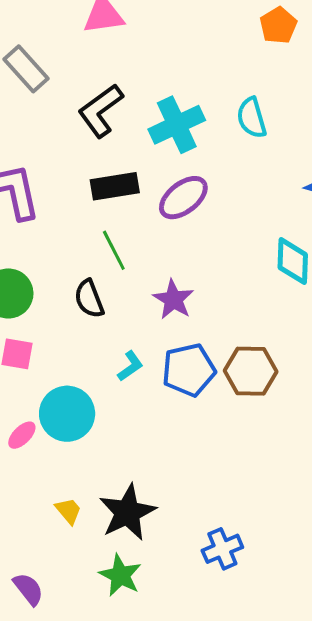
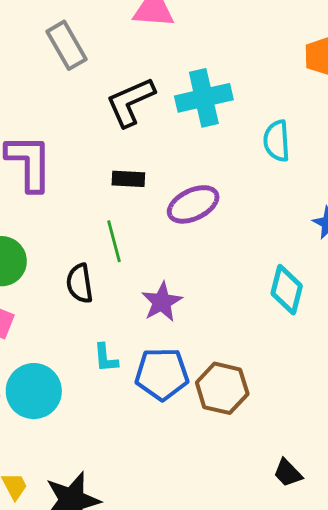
cyan cross: (177, 125) -> (204, 98), moved
black rectangle: (115, 186) -> (128, 179), size x0.7
cyan L-shape: (130, 366) -> (106, 358), turned 108

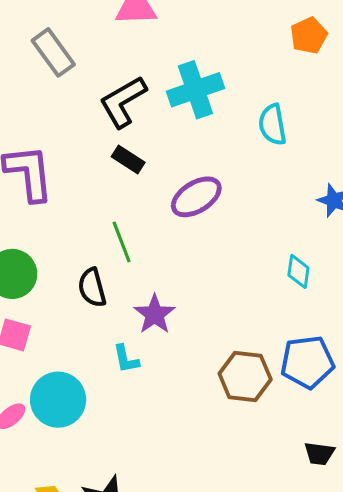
black rectangle: (128, 179) -> (128, 159), moved, turned 36
cyan diamond: (287, 290) -> (298, 271), size x0.7
purple star: (162, 302) -> (155, 314), moved
blue pentagon: (162, 374) -> (307, 362), moved
black trapezoid: (288, 473) -> (319, 454), turned -32

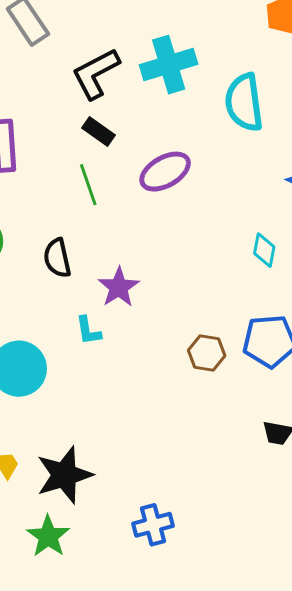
cyan semicircle: (272, 125) -> (244, 102), size x1.4
green line: (122, 242) -> (88, 185), moved
brown hexagon: (245, 376) -> (207, 353), size x0.7

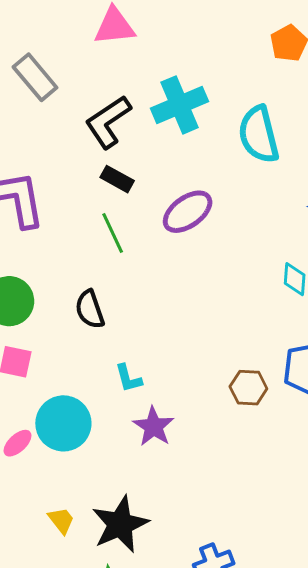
purple star: (119, 287) -> (153, 426), moved

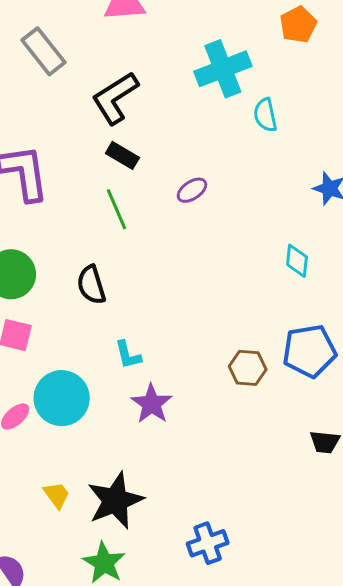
cyan cross: (179, 105) -> (223, 69), moved
cyan semicircle: (259, 134) -> (265, 115), size x0.6
purple ellipse: (188, 212) -> (192, 190), size x0.6

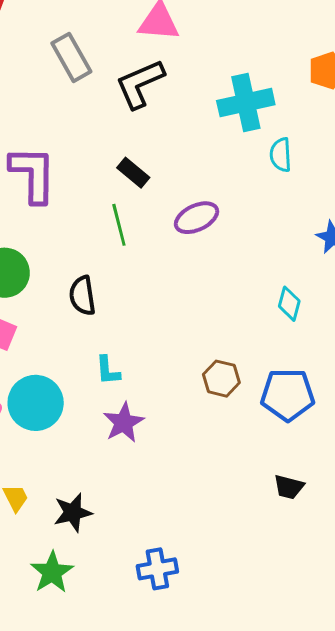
black L-shape: (115, 98) -> (140, 84), moved
purple ellipse: (192, 190) -> (197, 218), size x1.4
brown hexagon: (248, 368) -> (221, 379), moved
black star: (115, 501) -> (73, 512), size x0.7

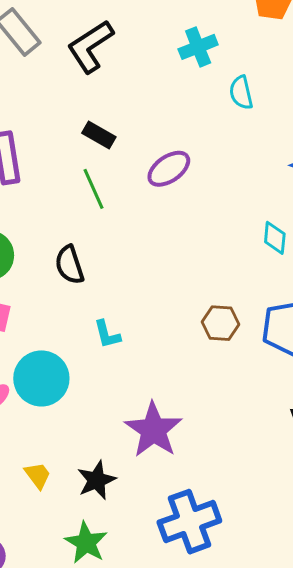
cyan cross: (246, 103) -> (198, 47), size x0.7
purple star: (124, 422) -> (153, 430), moved, size x1.4
blue cross: (157, 569) -> (189, 522), size x1.5

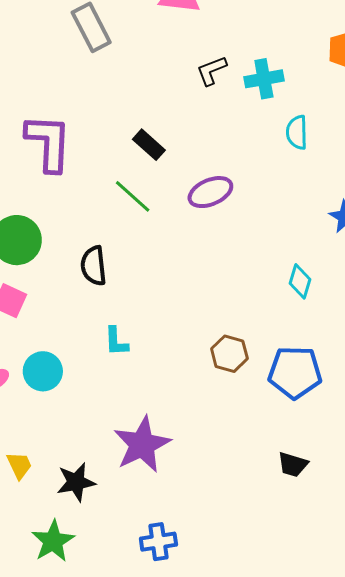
black L-shape: (90, 46) -> (212, 71), moved, size x0.6
green line: (94, 189) -> (133, 196), turned -36
cyan circle: (41, 378) -> (43, 371), size x0.7
blue cross: (189, 522) -> (158, 542), size x0.6

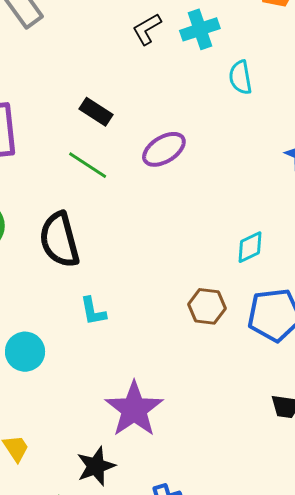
black semicircle: (94, 266) -> (59, 240), size x1.4
cyan diamond: (300, 281) -> (250, 247), moved, turned 56
black star: (76, 482) -> (96, 466), moved

